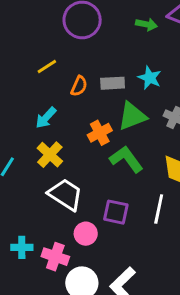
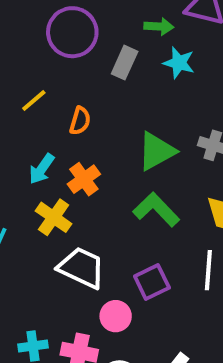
cyan star: (150, 78) -> (179, 63), moved
gray rectangle: (113, 83) -> (125, 63), moved, turned -55
orange cross: (100, 133) -> (84, 179), moved
purple square: (116, 212) -> (152, 282), turned -30

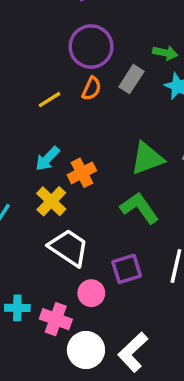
orange semicircle: (80, 121) -> (91, 89), moved

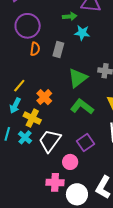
gray rectangle: (131, 79) -> (58, 49), moved
yellow line: (50, 100) -> (19, 86), moved
cyan arrow: (47, 159) -> (15, 105), moved
white trapezoid: (69, 248) -> (50, 141), turned -70
cyan cross: (17, 308) -> (25, 137), moved, turned -32

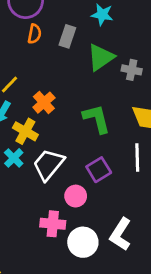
green triangle: (78, 78) -> (101, 57), moved
green L-shape: (82, 107) -> (97, 119), turned 35

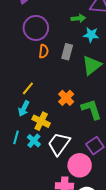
orange cross: (44, 103) -> (66, 98), moved
pink circle: (76, 196) -> (80, 165), size x1.5

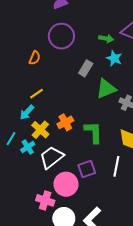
orange semicircle: (44, 51) -> (35, 58), moved
orange cross: (66, 98) -> (65, 122), moved

